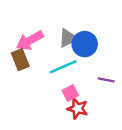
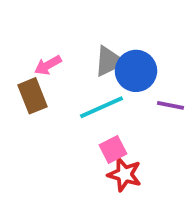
pink arrow: (30, 40) -> (48, 65), size x0.6
purple line: (106, 80) -> (170, 105), moved

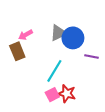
cyan line: (102, 107) -> (54, 71), moved, turned -35
pink square: (113, 149) -> (52, 95), moved

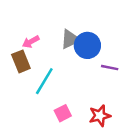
cyan line: (54, 71) -> (44, 81), moved
red star: (67, 94) -> (100, 116), moved, turned -30

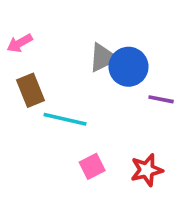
pink arrow: (31, 42) -> (20, 43), moved
cyan line: (44, 81) -> (65, 119), turned 72

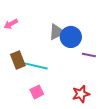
brown rectangle: (31, 90) -> (18, 60), moved
pink square: (92, 166) -> (37, 92), moved

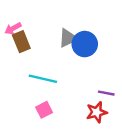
purple line: (89, 55) -> (106, 93), moved
brown rectangle: (18, 60) -> (21, 42), moved

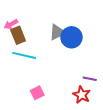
cyan line: (43, 79) -> (24, 55), moved
red star: (97, 112) -> (82, 95), turned -30

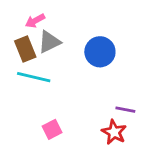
pink arrow: (11, 24) -> (35, 21), moved
gray triangle: (57, 32) -> (49, 42), moved

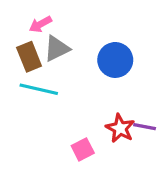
pink square: (52, 129) -> (83, 149), moved
red star: (114, 132) -> (120, 128), moved

